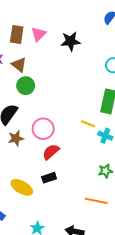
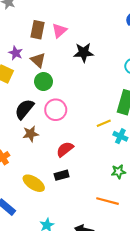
black star: (71, 41) -> (84, 53), moved
yellow line: (88, 124) -> (104, 123), turned -48
pink circle: (43, 129) -> (56, 110), moved

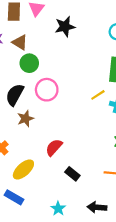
red semicircle: (65, 149) -> (54, 147), moved
black rectangle: (62, 175) -> (72, 174), moved, turned 64
yellow ellipse: (34, 183) -> (23, 169), moved, turned -65

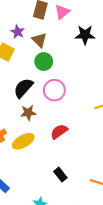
red semicircle: (54, 147) -> (59, 132), moved
yellow ellipse: (23, 169) -> (23, 141), moved

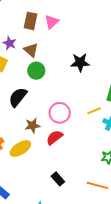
black star: (85, 35) -> (80, 62), moved
pink circle: (54, 90) -> (60, 113), moved
brown star: (28, 113) -> (32, 126), moved

